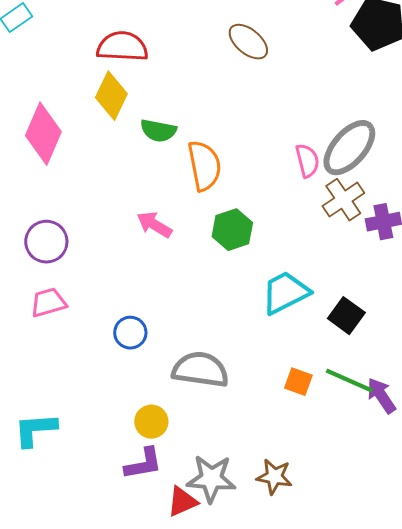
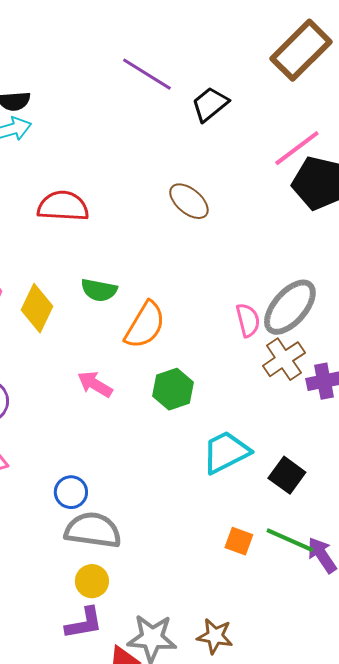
yellow diamond: (111, 96) -> (37, 308), moved
orange semicircle: (204, 166) -> (145, 325), turned 42
gray semicircle: (200, 370) -> (93, 530), moved

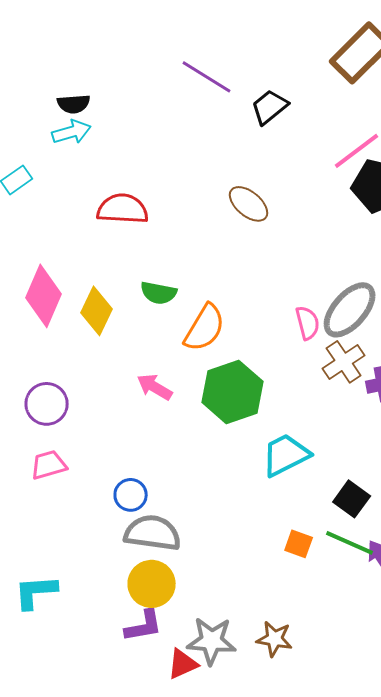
green hexagon: (173, 389) -> (233, 392), size x1.5
black square: (287, 475) -> (352, 499), moved
yellow circle: (92, 581) -> (152, 584), size x1.4

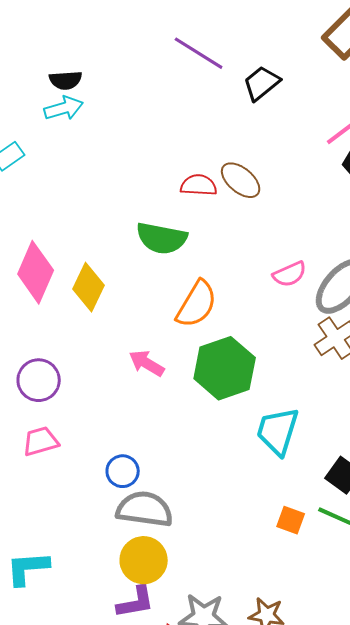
red semicircle: (123, 209) -> (199, 185), moved, size x0.7
green semicircle: (159, 293) -> (162, 238), moved, size x1.4
pink semicircle: (308, 323) -> (290, 274), moved, turned 80
cyan trapezoid: (286, 455) -> (278, 431), turned -46

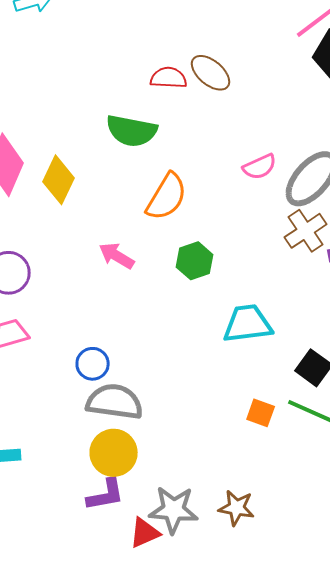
green hexagon: (225, 368) -> (195, 261), size x0.6
cyan trapezoid: (278, 431) -> (248, 324), turned 66

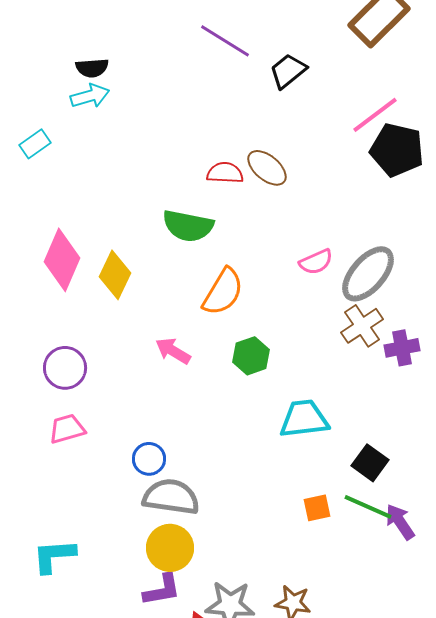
orange square: (261, 413) -> (317, 508), turned -32

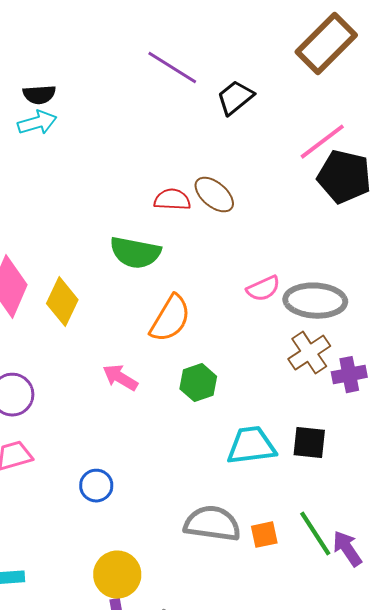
gray ellipse: (368, 274) -> (315, 301), turned 52
black square: (370, 463) -> (309, 443), moved, turned -30
gray semicircle: (171, 497) -> (212, 524), moved
green line: (368, 507) -> (315, 534), turned 33

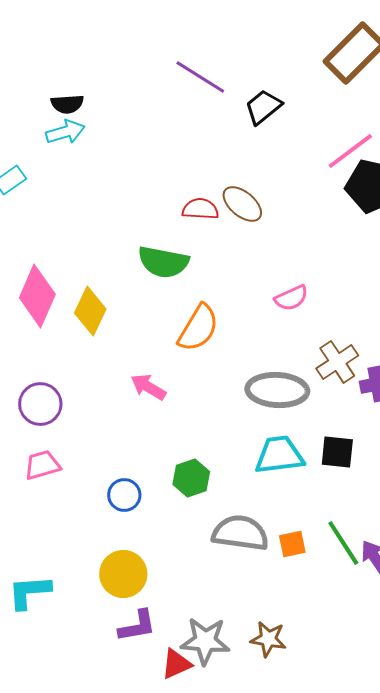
gray ellipse: (315, 301) -> (277, 390), moved
green hexagon: (198, 383) -> (191, 478), moved
yellow circle: (117, 575) -> (123, 574), moved

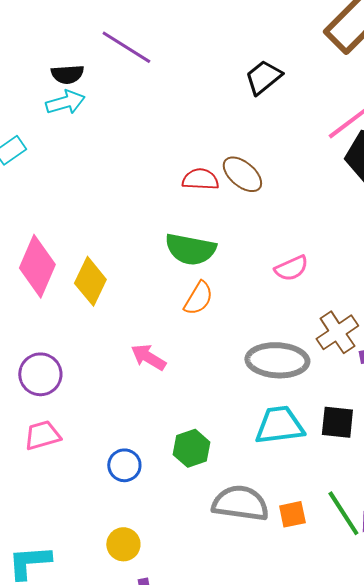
purple line: (200, 77) -> (126, 47), moved
green semicircle: (163, 262) -> (190, 249), moved
orange semicircle: (198, 328) -> (198, 298), size x0.7
yellow circle: (123, 574) -> (123, 544), size x0.7

